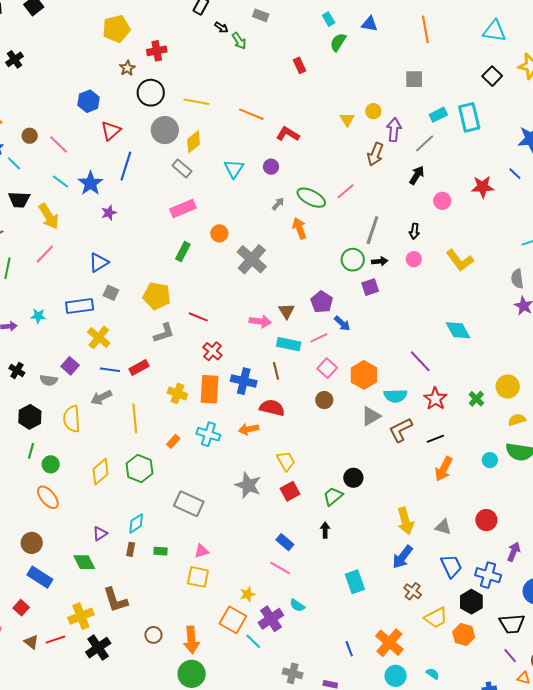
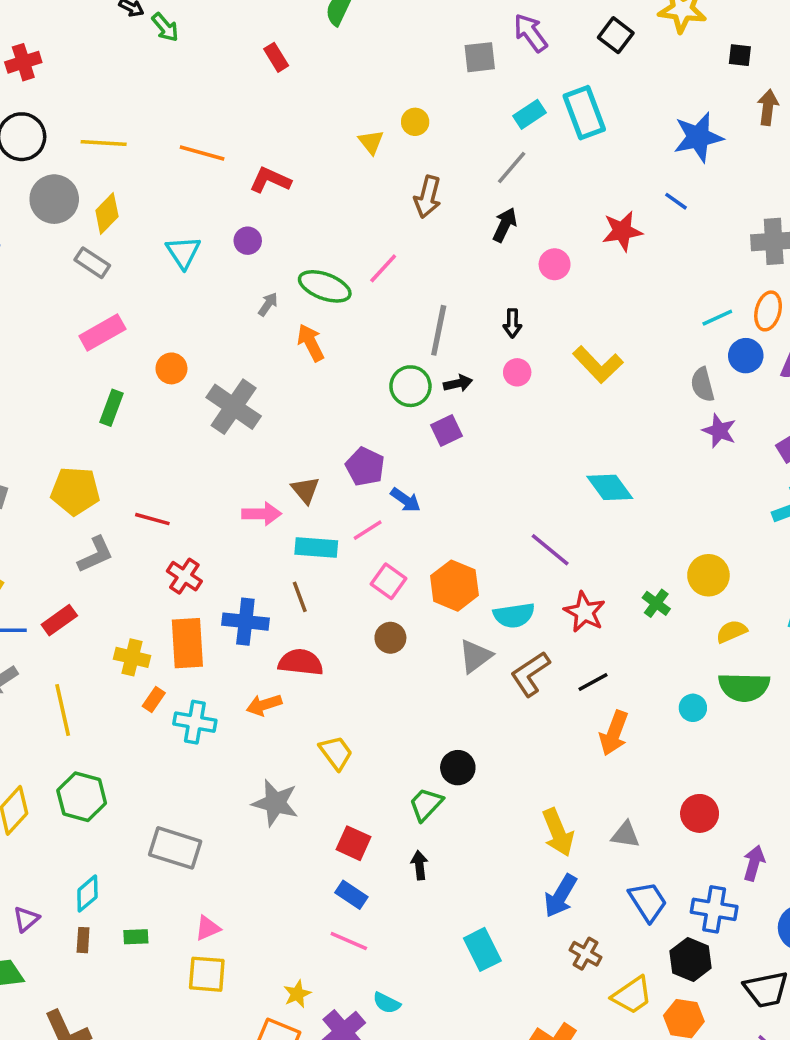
purple arrow: (394, 130) -> (531, 33), moved, turned -35
orange rectangle: (173, 441) -> (154, 700), moved
red square: (290, 491) -> (354, 843), moved, turned -30

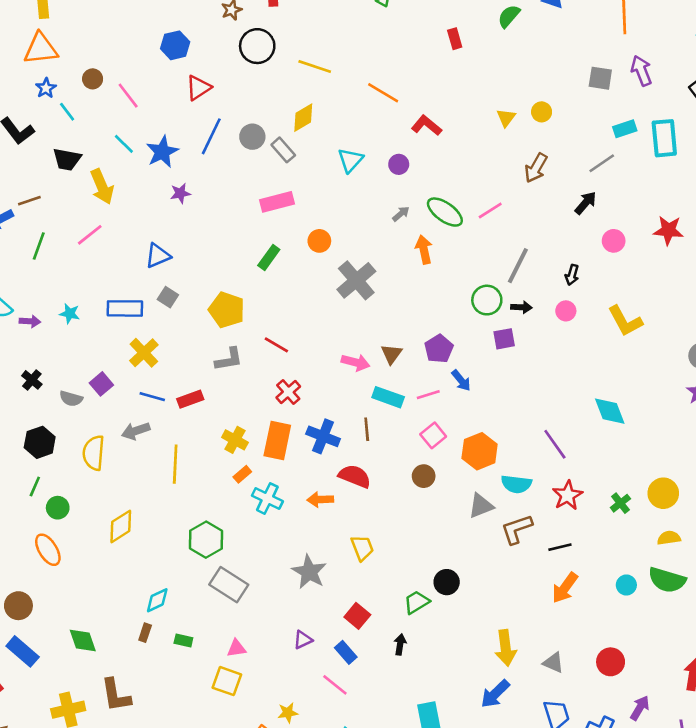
gray circle: (54, 199) -> (252, 137), moved, size x0.7
green hexagon: (82, 797) -> (206, 540), moved
purple triangle: (26, 919) -> (303, 640), moved

